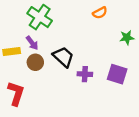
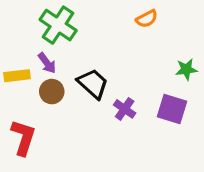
green star: (127, 38) -> (186, 69), moved
purple cross: (85, 74) -> (125, 109), turned 32

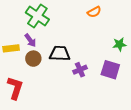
black trapezoid: (93, 84) -> (60, 53), turned -40
purple cross: (125, 109) -> (80, 70), turned 32

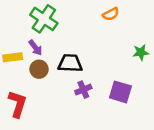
purple cross: (80, 70) -> (83, 90), moved
purple square: (110, 70) -> (120, 92), moved

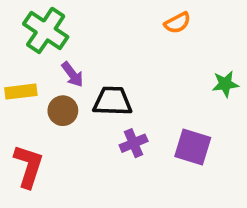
green cross: (44, 19) -> (46, 30), moved
purple arrow: (35, 48) -> (72, 74), moved

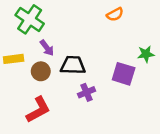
purple square: (193, 147) -> (124, 74), moved
red L-shape: (28, 166) -> (38, 110), moved, turned 44

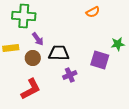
green cross: (30, 19) -> (24, 16), turned -30

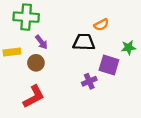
orange semicircle: (93, 12) -> (101, 25), moved
black trapezoid: (59, 53) -> (84, 42), moved
purple cross: (70, 75) -> (89, 81), moved

